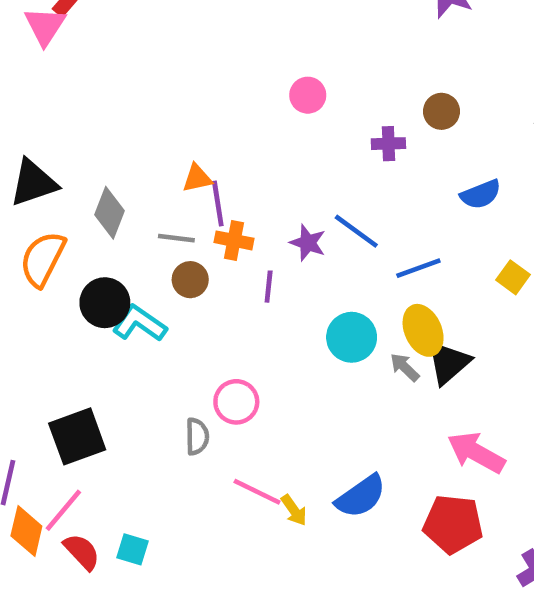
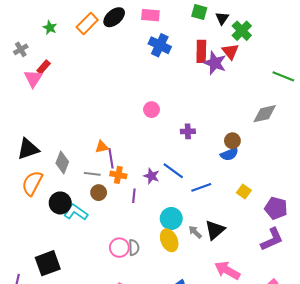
brown circle: (441, 111) -> (232, 141), moved
yellow ellipse: (423, 330) -> (169, 240), moved
gray semicircle: (197, 436) -> (134, 248), moved

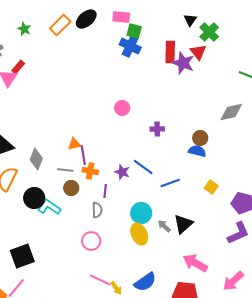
green square: (199, 12) -> (134, 31), moved
blue semicircle: (229, 154) -> (197, 151), turned -144
gray semicircle: (134, 248) -> (97, 210), moved

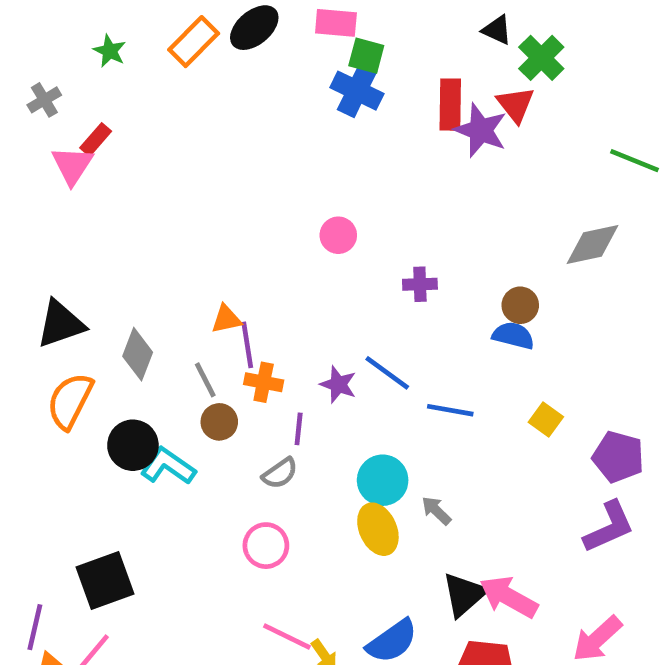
black triangle: (190, 20) -> (497, 30), turned -40
gray line: (65, 170) -> (205, 380), turned 56
blue line: (170, 183) -> (450, 410), turned 30
gray semicircle: (97, 210) -> (280, 473), turned 56
black triangle: (183, 224) -> (464, 595), moved

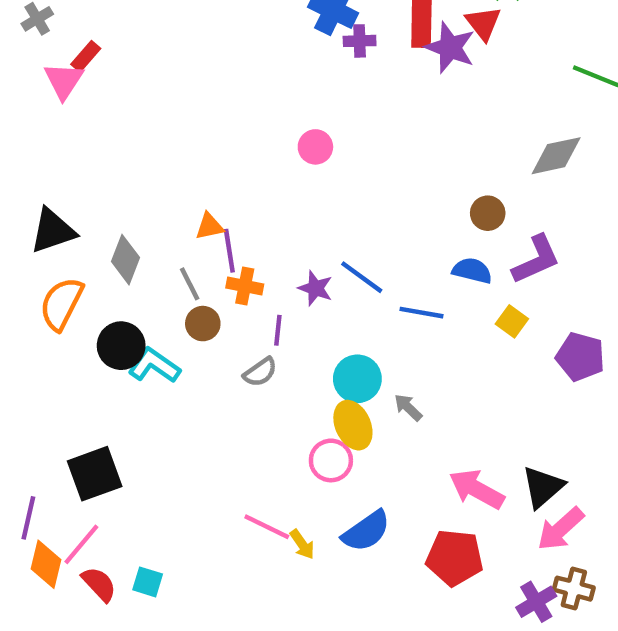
purple cross: (420, 284) -> (360, 41), moved
blue semicircle: (513, 336) -> (472, 271), moved
purple L-shape: (609, 527) -> (536, 260), moved
pink circle: (266, 546) -> (331, 460), moved
black triangle: (464, 595) -> (543, 487), moved

